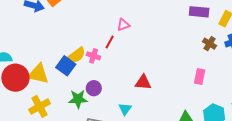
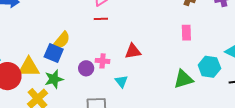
red line: (110, 42) -> (101, 19), moved, turned 72
pink cross: (93, 56) -> (103, 61), moved
green star: (78, 99) -> (54, 79), moved

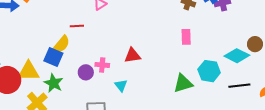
red line: (101, 19) -> (77, 26), moved
green star: (54, 79) -> (54, 83), turned -30

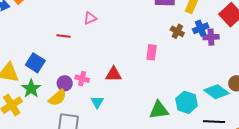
pink rectangle: (186, 37) -> (152, 52), moved
yellow semicircle: (61, 44) -> (57, 98), moved

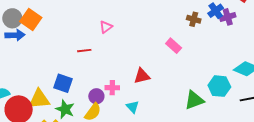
pink rectangle: (152, 52) -> (174, 46), turned -42

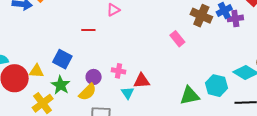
brown cross: (194, 19) -> (201, 16), size x1.5
red triangle: (142, 76) -> (142, 81), moved
pink cross: (112, 88) -> (118, 71), moved
yellow triangle: (39, 99) -> (36, 71), size x0.7

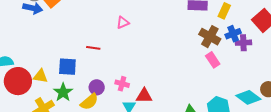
red line: (88, 30) -> (93, 48), moved
pink rectangle: (177, 39) -> (213, 60), moved
blue square: (62, 59) -> (67, 67), turned -30

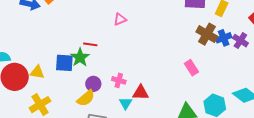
blue cross: (233, 34) -> (224, 38), moved
purple cross: (243, 43) -> (240, 41), turned 35
pink rectangle: (213, 60) -> (191, 68), moved
green star: (63, 92) -> (80, 57), moved

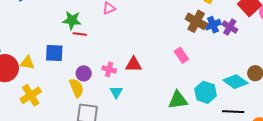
green star: (80, 57) -> (72, 20), moved, turned -30
red triangle: (141, 93) -> (134, 64), moved
yellow semicircle: (86, 98) -> (76, 88), turned -72

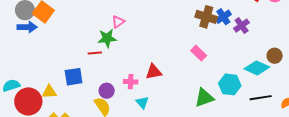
green star: (72, 20) -> (107, 38), moved
purple cross: (230, 27) -> (242, 26), moved, turned 35

